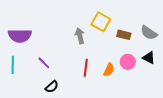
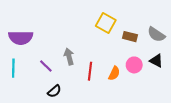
gray arrow: (80, 36) -> (69, 57), moved

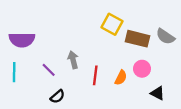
brown rectangle: (130, 37) -> (138, 39), size x1.5
black triangle: (156, 61) -> (158, 93), moved

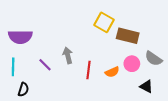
gray semicircle: (165, 36) -> (154, 59), moved
orange semicircle: (121, 78) -> (112, 72), turned 40
black semicircle: (57, 97) -> (23, 90), moved, turned -32

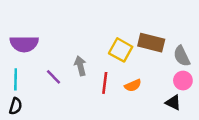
yellow square: (104, 22) -> (121, 50), moved
gray semicircle: (154, 59) -> (182, 56), moved, turned 30
pink circle: (132, 64) -> (183, 81), moved
black semicircle: (23, 90) -> (16, 106), moved

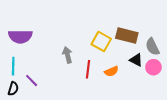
purple line: (53, 77) -> (32, 81), moved
black triangle: (173, 103) -> (136, 60), moved

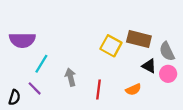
gray arrow: (67, 55) -> (71, 77), moved
cyan line: (13, 66) -> (41, 64), moved, turned 30
red line: (88, 69) -> (99, 90), moved
orange semicircle: (111, 71) -> (133, 90), moved

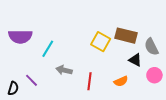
cyan line: (41, 64) -> (48, 49), moved
pink circle: (168, 74) -> (154, 75), moved
gray arrow: (71, 77) -> (64, 70), turned -63

